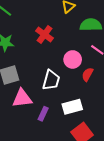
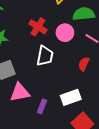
pink circle: (73, 59) -> (65, 33), moved
white trapezoid: (51, 80) -> (45, 56), moved

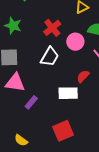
white rectangle: (71, 97) -> (68, 93), moved

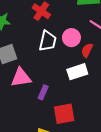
pink circle: (75, 42) -> (71, 38), moved
red square: (63, 131) -> (64, 114), moved, turned 30

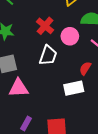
pink circle: (71, 38) -> (70, 36), moved
purple rectangle: (43, 92) -> (26, 124), moved

